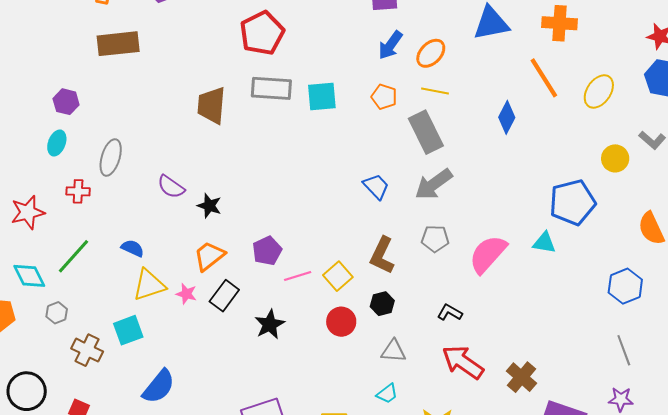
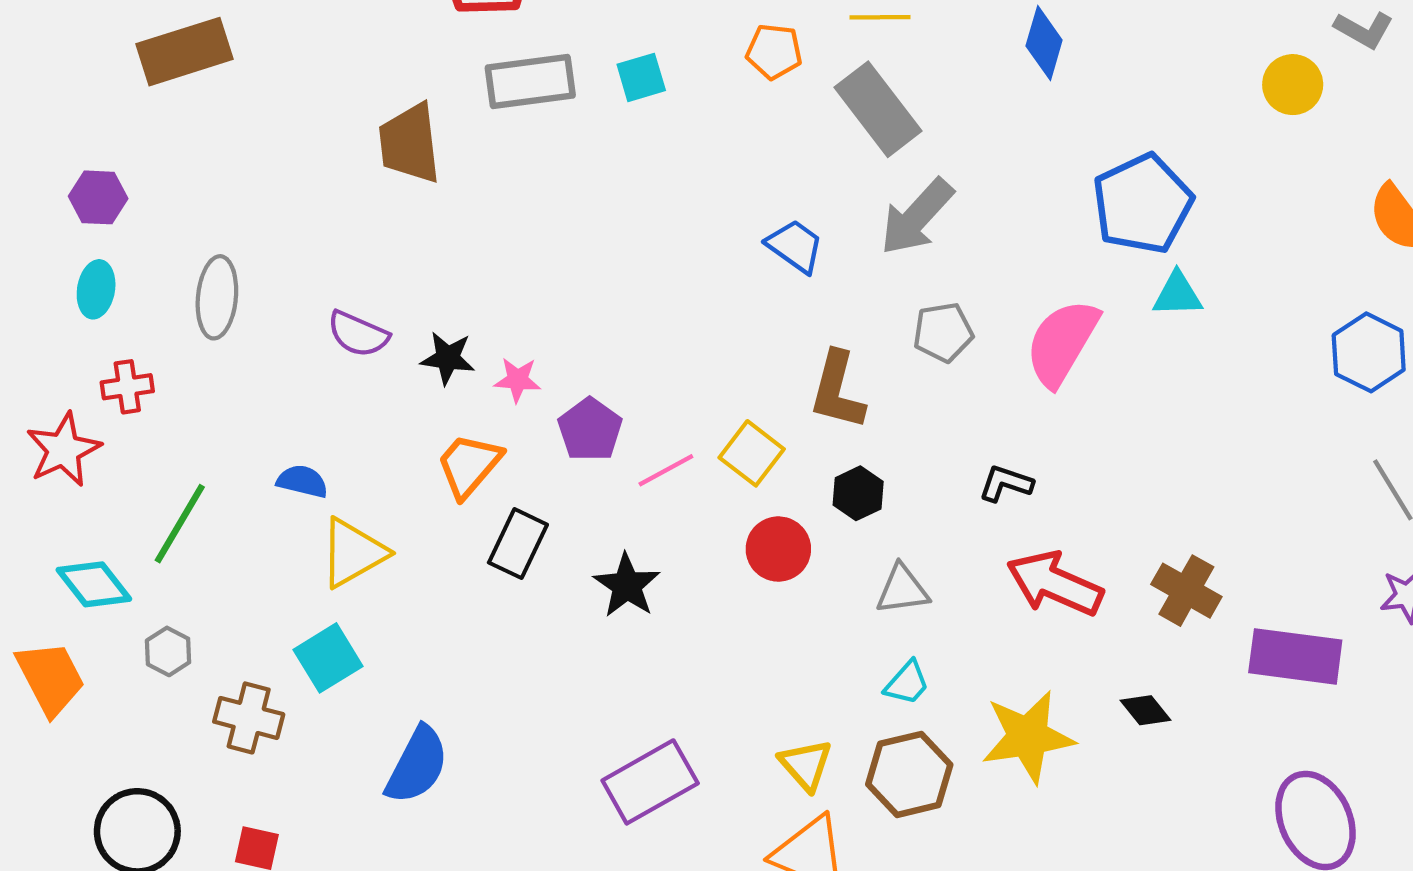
cyan square: (322, 97) -> (641, 77), size x0.7
red cross: (78, 191) -> (127, 387), moved
blue pentagon: (572, 202) -> (1143, 204), moved
pink star: (186, 294) -> (517, 380), moved

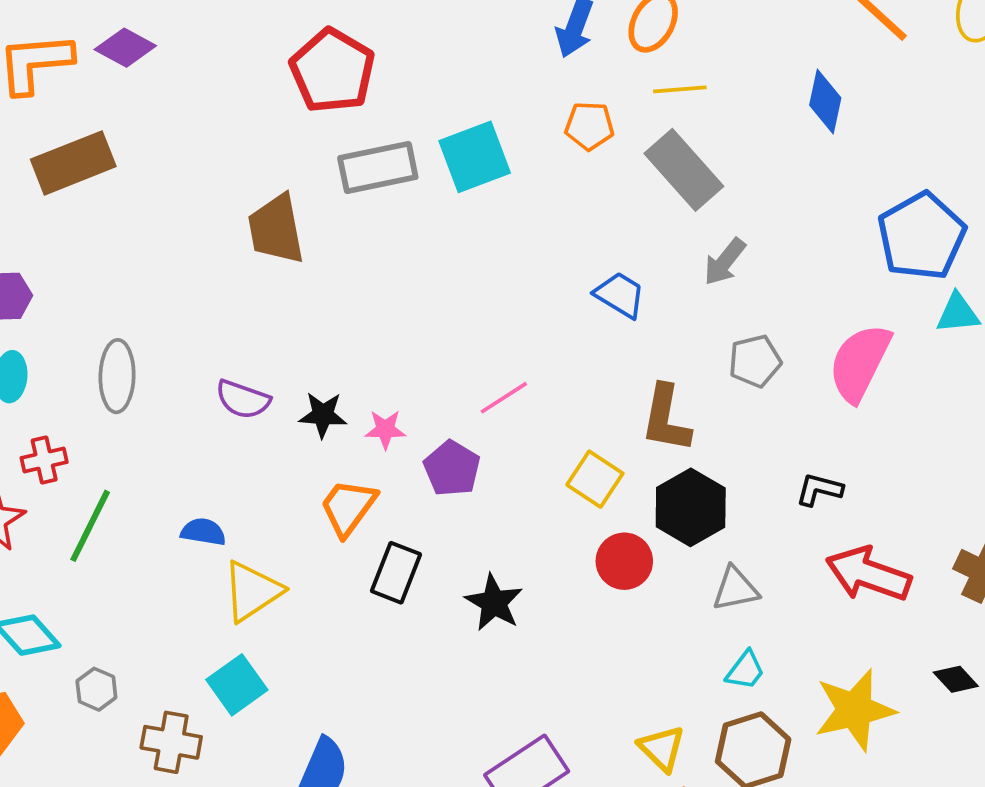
cyan square: (641, 77) -> (475, 157), size x1.6
gray arrow: (917, 217) -> (725, 262), size x0.7
pink line: (666, 470) -> (504, 398), moved
black hexagon: (858, 493) -> (691, 507), size x1.6
green line: (180, 524) -> (90, 526), moved

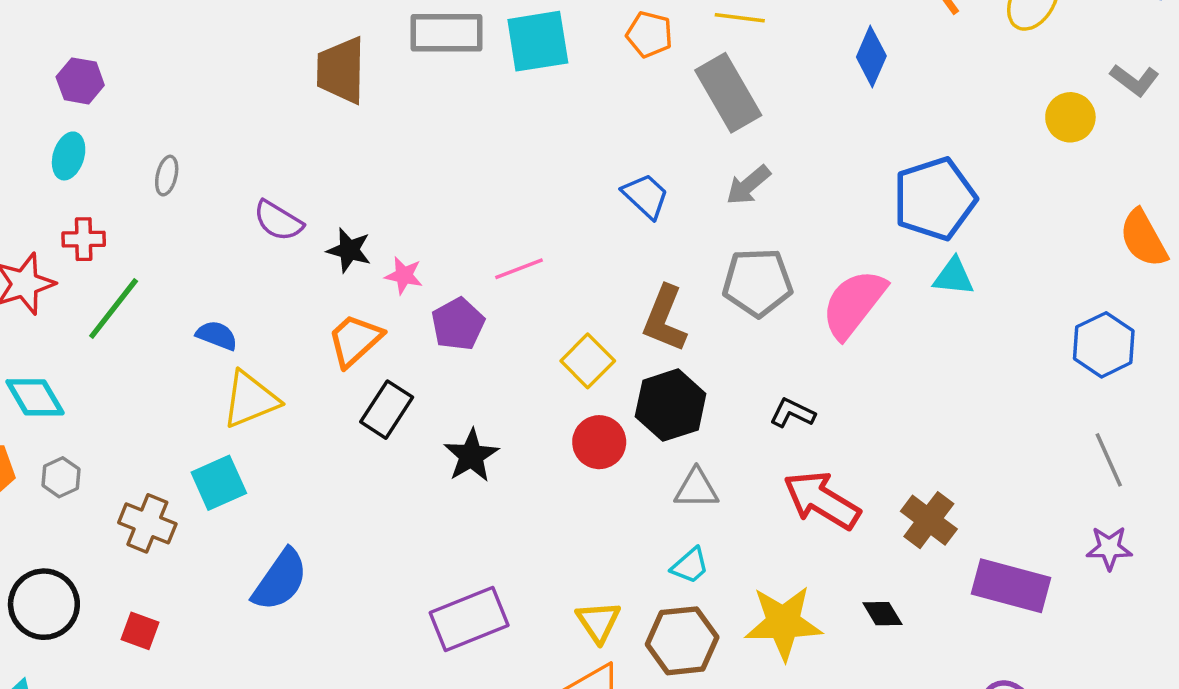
gray pentagon: (755, 361) -> (757, 282), size x1.4
gray ellipse: (117, 376) -> (167, 176), size x0.6
gray hexagon: (96, 689) -> (61, 477), moved

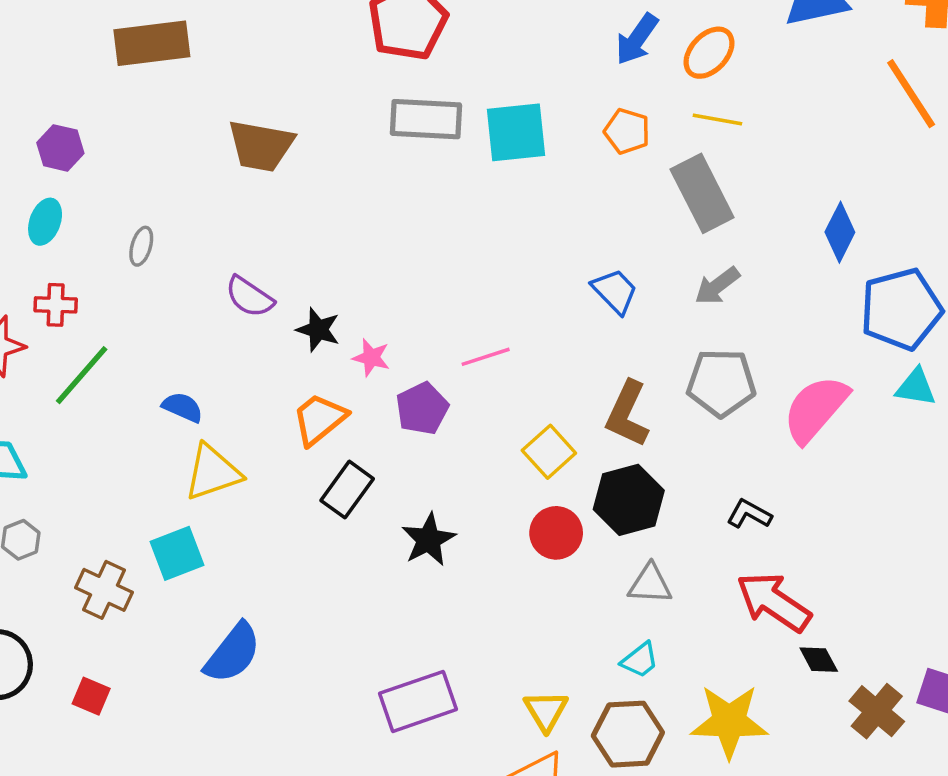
blue diamond: (871, 56) -> (840, 232), moved
brown trapezoid: (341, 70) -> (261, 146), moved, turned -84
brown cross: (929, 520) -> (877, 711), moved
black diamond: (882, 614) -> (819, 660), moved

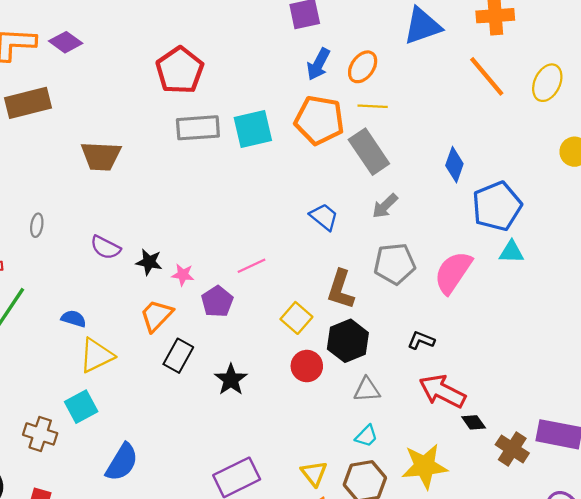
orange pentagon: (627, 131) -> (319, 120), size x1.8

